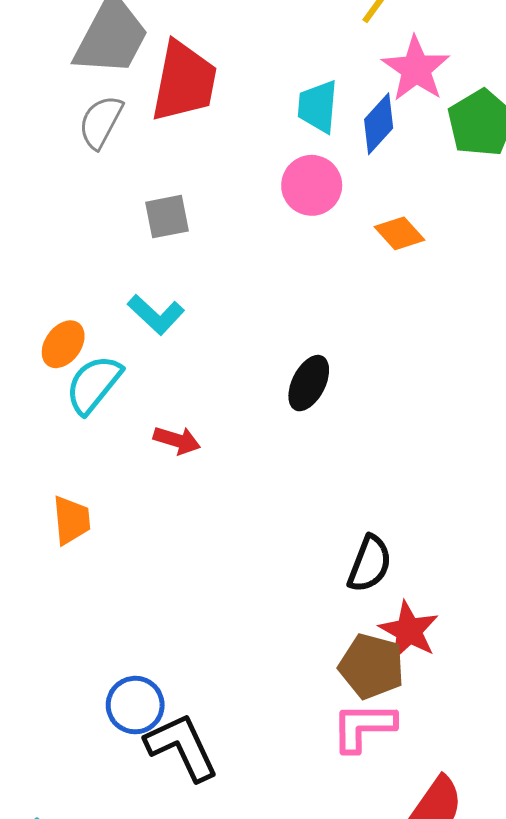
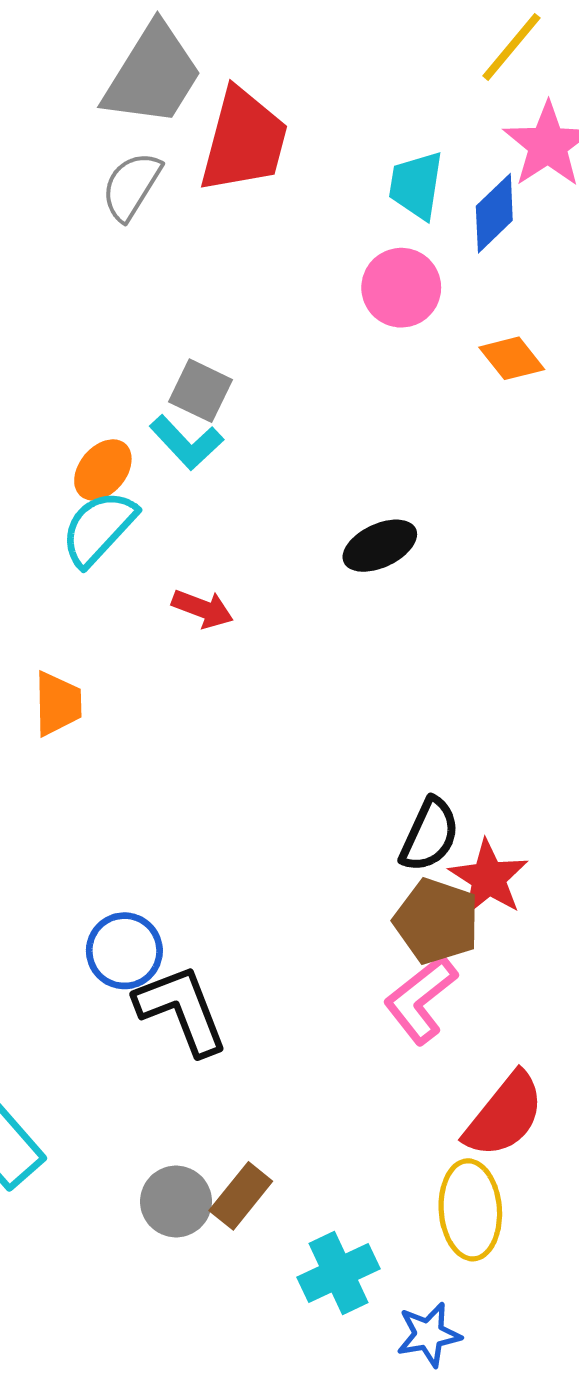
gray square: (167, 217) -> (201, 391), moved, turned 33
orange ellipse: (63, 344) -> (103, 470), moved
black ellipse: (309, 383) -> (380, 546), turned 34
black semicircle: (370, 564) -> (430, 835), moved
pink L-shape: (363, 727) -> (421, 999), turned -42

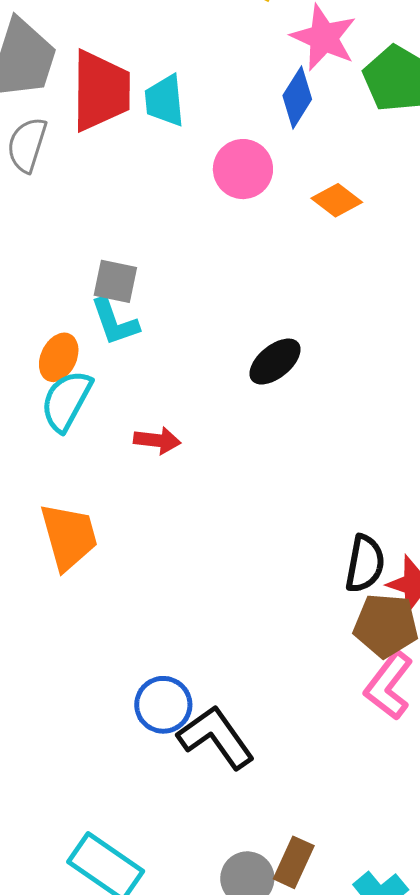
cyan trapezoid: (416, 185) -> (164, 101), moved
cyan L-shape: (186, 442) -> (115, 322), turned 38
orange trapezoid: (58, 704) -> (69, 537), size x1.4

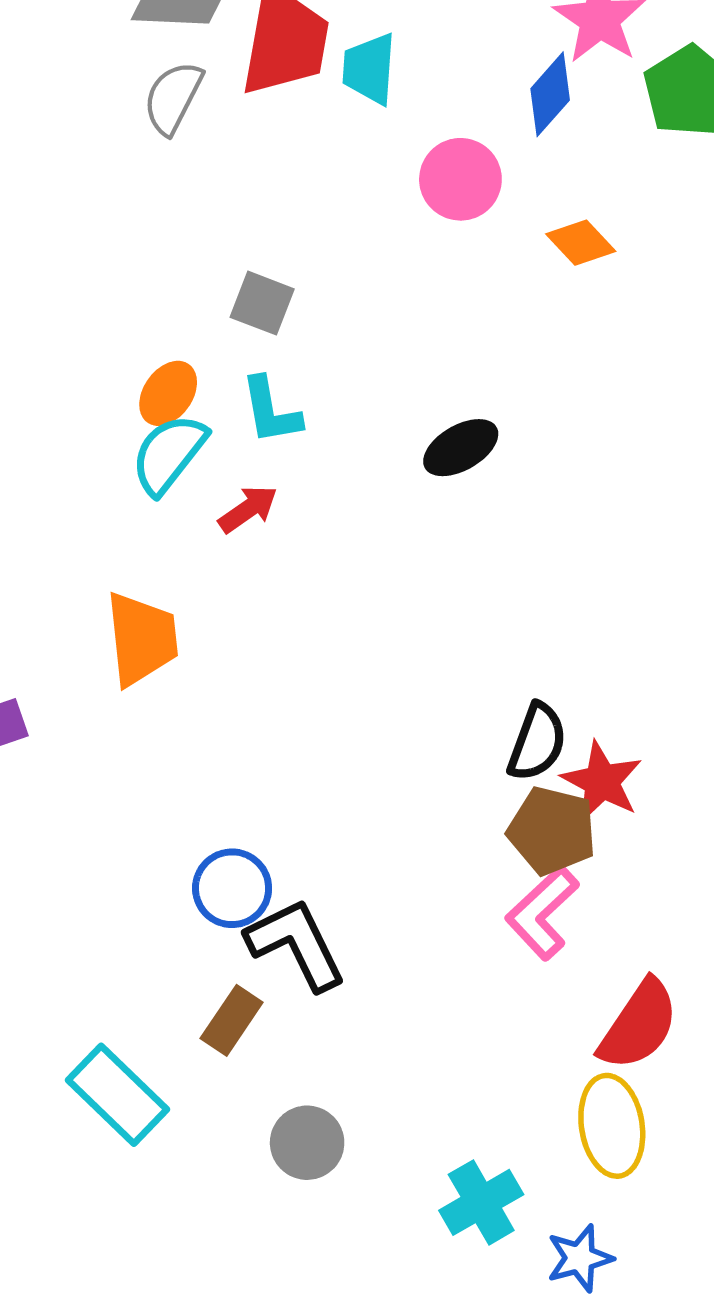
cyan L-shape: (115, 322) -> (271, 411), moved
red arrow: (157, 440) -> (248, 509), moved, turned -51
brown rectangle: (294, 862) -> (232, 1020), moved

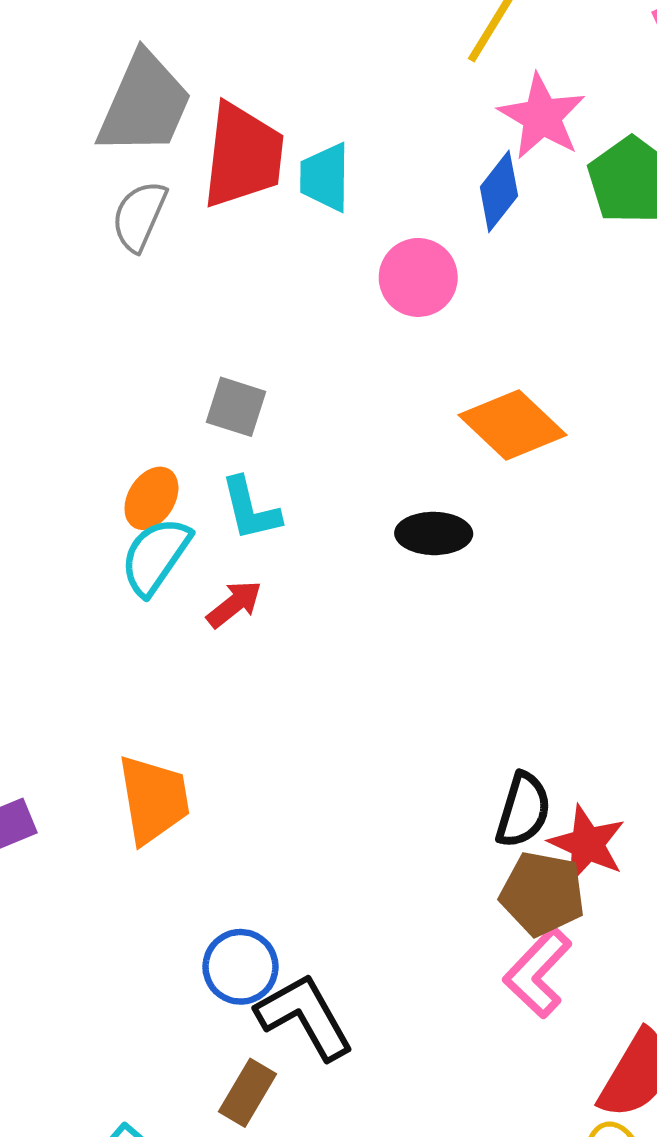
orange diamond: (581, 243) -> (513, 425), moved, size x1.6
black ellipse: (461, 448) -> (434, 533), turned 34
orange trapezoid: (142, 639) -> (154, 799), moved

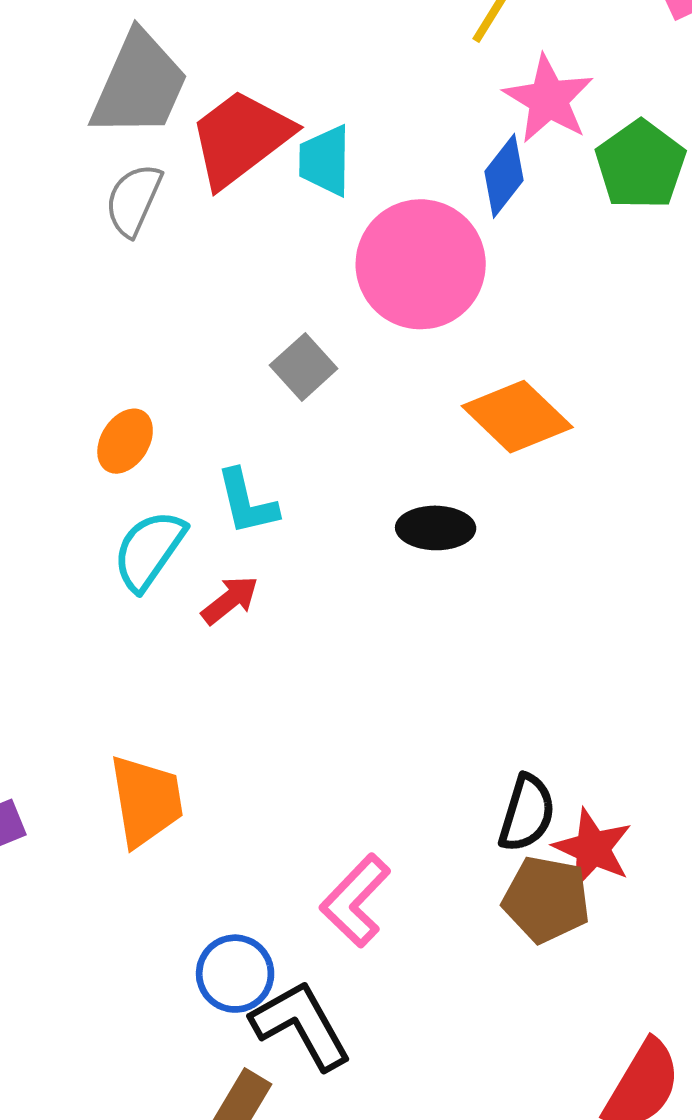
red trapezoid: (243, 156) -> (241, 138), turned -134
pink circle: (418, 277) -> (421, 264), size x1.6
gray square: (236, 407) -> (304, 367), moved, turned 30
orange ellipse: (151, 498) -> (125, 441), moved
pink L-shape: (538, 973) -> (355, 901), moved

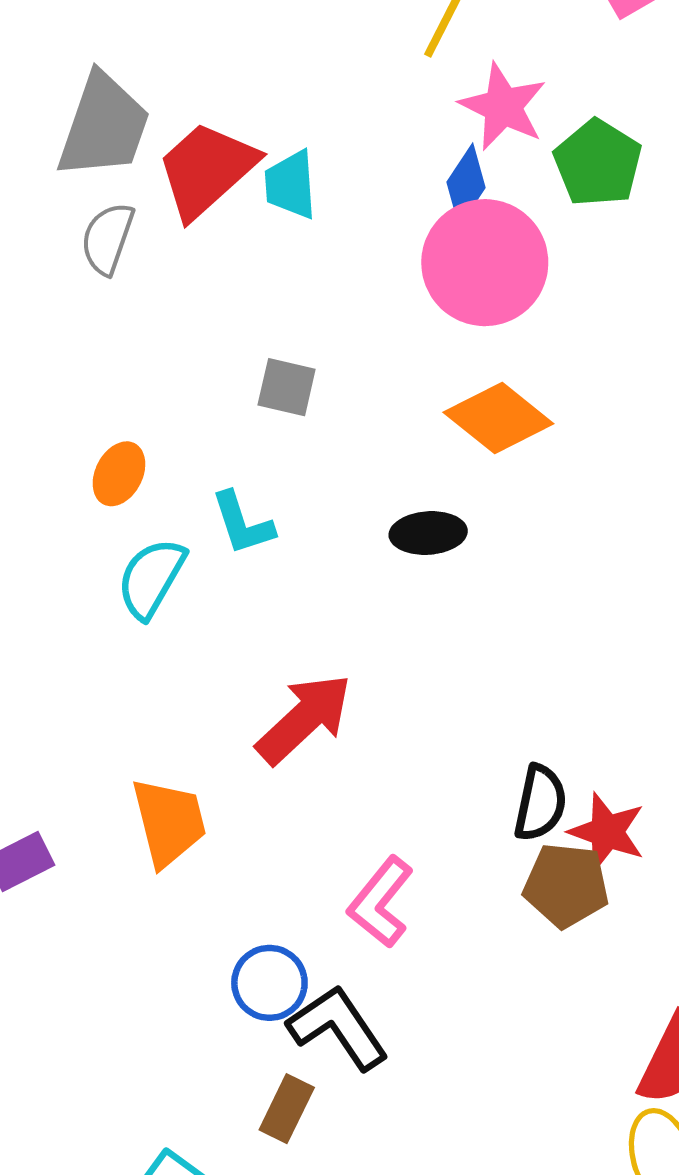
pink circle: (421, 264) -> (485, 263), moved
gray square: (304, 367) -> (287, 387), turned -30
red arrow: (230, 600) -> (304, 719), moved, size x1.8

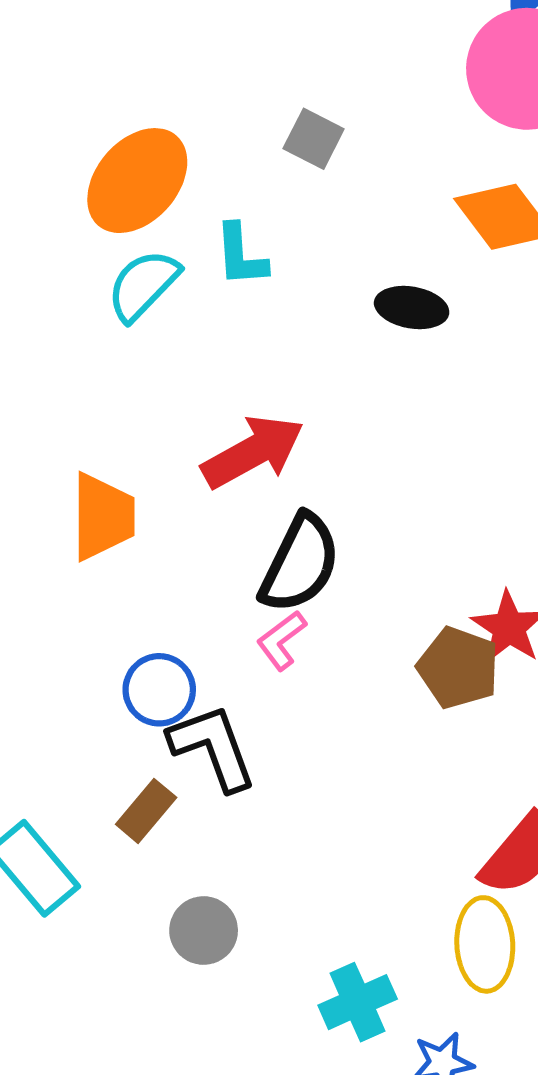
orange ellipse: (119, 474) -> (137, 181), size x1.8
black semicircle: (540, 803) -> (300, 563), moved, size x1.4
pink L-shape: (381, 902) -> (282, 640), size x0.7

